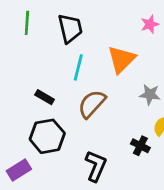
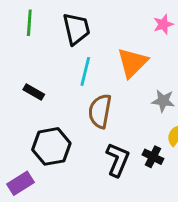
black rectangle: (45, 97) -> (34, 92), moved
brown semicircle: (92, 104) -> (100, 111), turned -32
black L-shape: (96, 166) -> (118, 160), moved

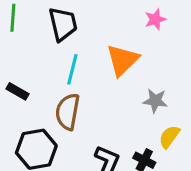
brown semicircle: (100, 111) -> (68, 112), moved

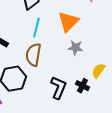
gray star: (155, 101) -> (75, 48), moved

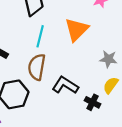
gray star: (75, 48) -> (108, 59), moved
black L-shape: (58, 88) -> (65, 85), moved, turned -80

